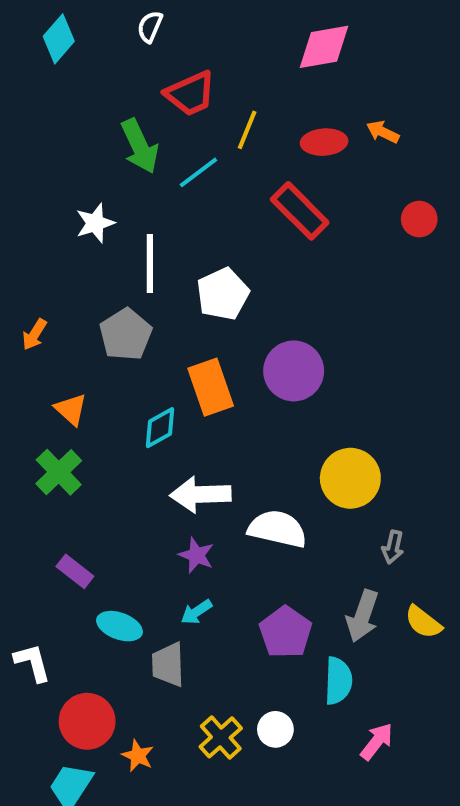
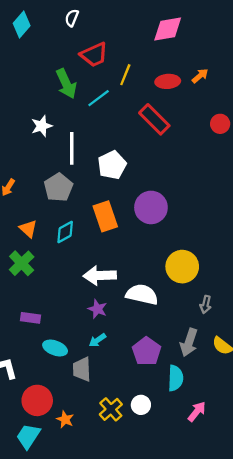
orange arrow: (383, 132) -> (200, 76), turned 114
cyan diamond: (160, 428) -> (65, 232), moved
purple rectangle: (75, 571) -> (31, 318), turned -30

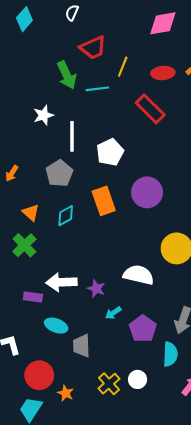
cyan line: (99, 98) -> (97, 89), turned 30
white arrow: (100, 275) -> (61, 282), moved
cyan arrow: (97, 340) -> (113, 313), moved

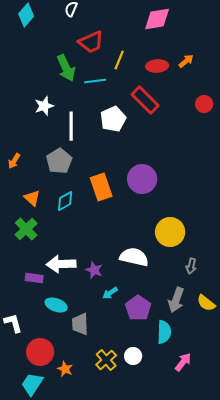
white pentagon: (110, 152) -> (113, 119), moved

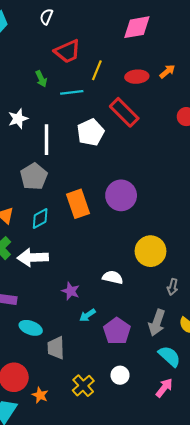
green arrow: (66, 68) -> (41, 79), size x0.6
white semicircle: (134, 257) -> (113, 277), size x0.7
white arrow: (61, 264) -> (33, 257), moved
cyan semicircle: (164, 332) -> (169, 356), moved, turned -50
white circle: (133, 356) -> (120, 375), moved

